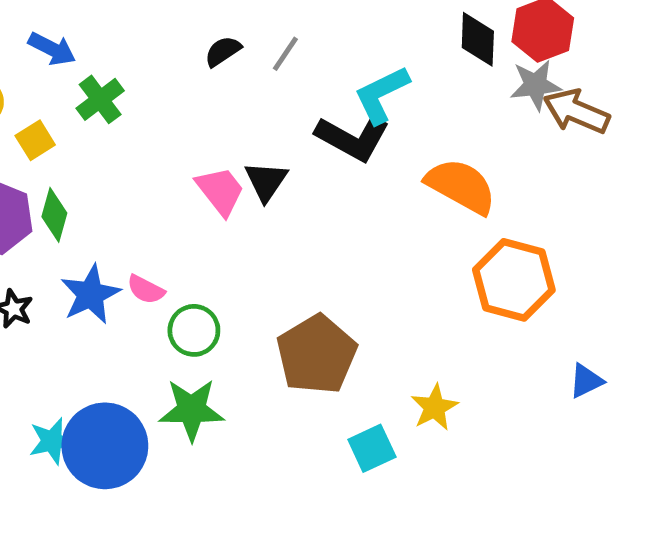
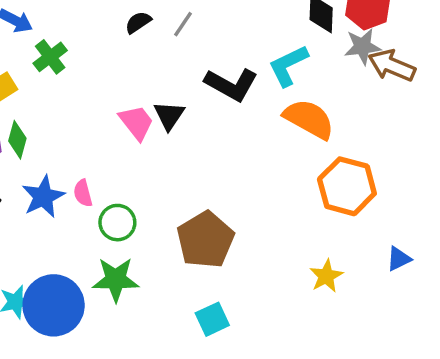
cyan L-shape: (382, 95) -> (288, 66), moved
pink semicircle: (146, 289) -> (83, 193), turned 48
yellow star: (434, 407) -> (326, 276), moved
cyan square: (372, 448) -> (212, 319), moved

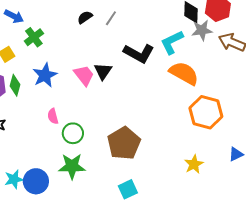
gray star: (362, 47) -> (202, 30), moved
blue star: (43, 197) -> (45, 75), moved
blue circle: (54, 305) -> (36, 181), size x0.7

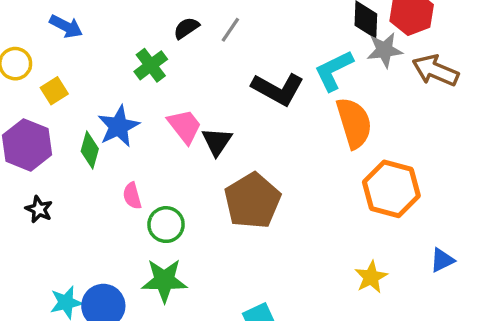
green cross: (34, 37) -> (151, 65), moved
black triangle: (103, 71) -> (217, 142), moved
orange semicircle: (184, 73) -> (354, 123), turned 44
green diamond: (15, 85) -> (90, 150), moved
brown pentagon: (124, 143) -> (252, 201), moved

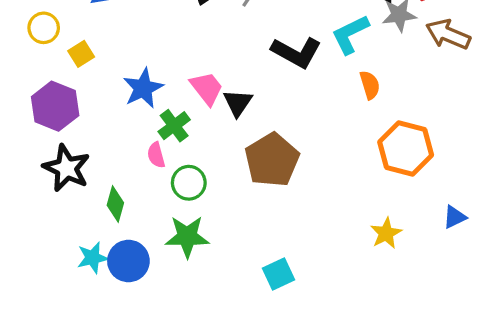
green cross: (151, 65) -> (174, 126), moved
orange semicircle: (354, 123) -> (370, 85), size x0.6
green diamond: (90, 150) -> (115, 204), moved
black star: (39, 209) -> (66, 168), size x1.8

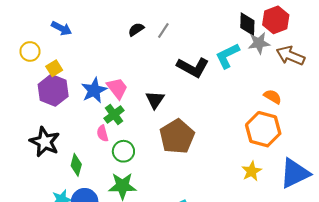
orange semicircle: (370, 85) -> (273, 97), moved, turned -42
pink trapezoid: (207, 88) -> (117, 88), moved
purple hexagon: (55, 106) -> (53, 90), moved
blue triangle: (455, 217) -> (295, 173), size x2.0
yellow star: (386, 233) -> (252, 171), moved

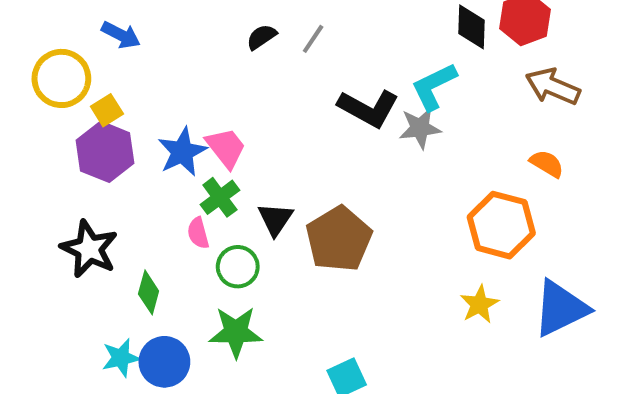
gray star: (259, 43) -> (420, 128), moved
yellow circle: (30, 51) -> (61, 78), size x1.5
orange semicircle: (273, 97) -> (547, 164), moved
black triangle: (155, 100) -> (275, 219), moved

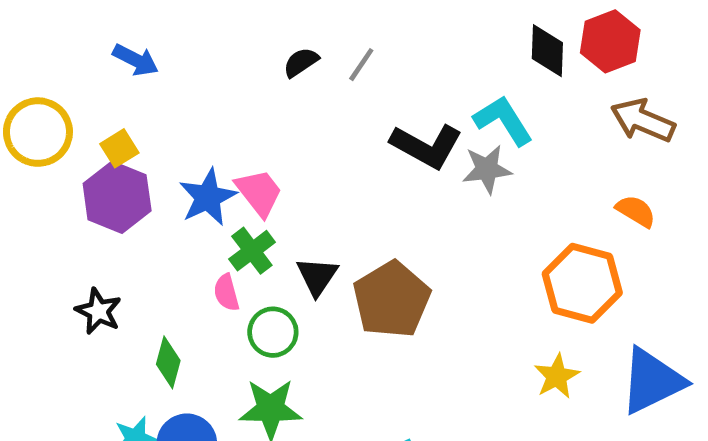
yellow circle: (61, 78) -> (38, 132), moved
cyan L-shape: (434, 86) -> (503, 120), turned 84
black star: (89, 249) -> (98, 311), size x0.7

